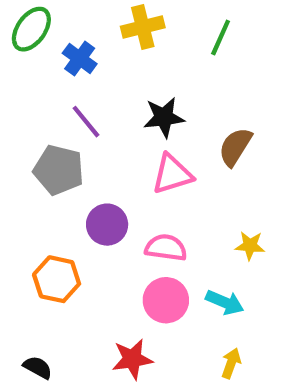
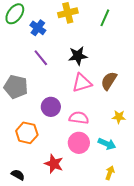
brown semicircle: (235, 147) -> (109, 81), moved
gray pentagon: (59, 170) -> (16, 87), moved
red star: (132, 359) -> (54, 164), moved, turned 30

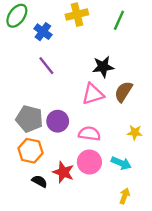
black star: (78, 56) -> (103, 67), moved
gray pentagon: (16, 87) -> (29, 119), moved
red star: (54, 164) -> (63, 172), moved
black semicircle: (18, 175) -> (40, 181), moved

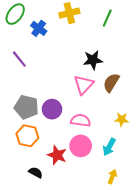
purple line: (46, 66) -> (19, 59), moved
pink triangle: (93, 94) -> (84, 85), turned -30
cyan arrow: (121, 163) -> (109, 147), turned 96
black semicircle: (40, 181) -> (36, 173), moved

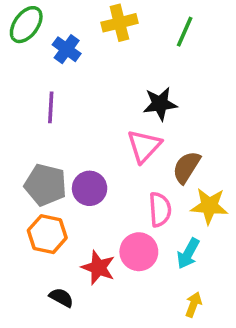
purple line: (19, 59) -> (51, 107), moved, turned 42
brown semicircle: (111, 83) -> (186, 167), moved
yellow star: (121, 119) -> (209, 206), size x1.5
pink semicircle: (81, 120) -> (160, 209), moved, turned 78

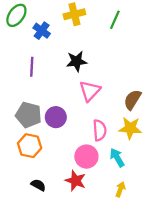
black star: (160, 104) -> (77, 61), moved
brown semicircle: (186, 167) -> (132, 100), moved
cyan arrow: (188, 253) -> (117, 158), turned 120
red star: (98, 268) -> (76, 181), moved

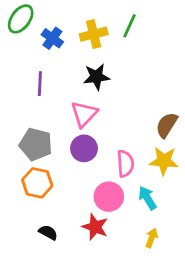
yellow cross: (74, 14) -> (94, 34), moved
green line: (115, 20) -> (129, 26), moved
pink triangle: (90, 91) -> (84, 114), moved
purple circle: (56, 117) -> (84, 148), moved

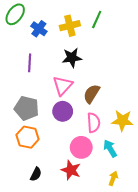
brown semicircle: (167, 125) -> (92, 94), moved
black semicircle: (48, 232) -> (36, 174), turned 88

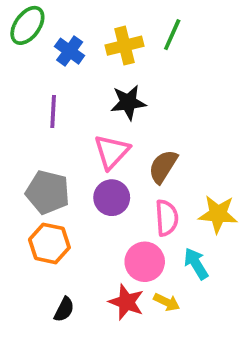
yellow arrow: (113, 178) -> (167, 302), moved, turned 96

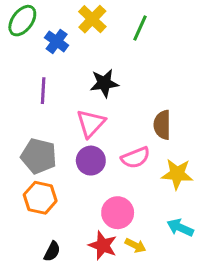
yellow cross: (125, 46) -> (92, 19), moved, turned -32
brown semicircle: (163, 167) -> (162, 125), moved, turned -32
pink semicircle: (167, 218) -> (135, 158), moved, turned 72
cyan arrow: (196, 264) -> (180, 228), moved, turned -35

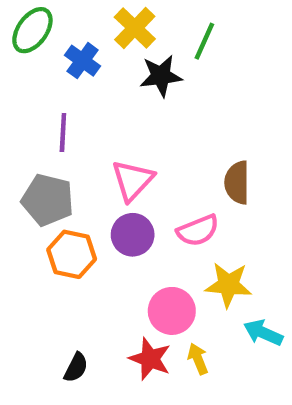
black star: (104, 83) -> (161, 76), moved
gray pentagon: (39, 156) -> (48, 200), moved
yellow star: (177, 174) -> (228, 285), moved
orange hexagon: (40, 198) -> (72, 254), moved
yellow arrow: (135, 245) -> (198, 359), turned -138

